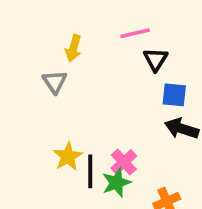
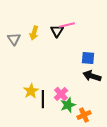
black triangle: (156, 59) -> (57, 31), moved
gray triangle: (55, 82) -> (14, 39), moved
green star: (116, 183) -> (68, 105), moved

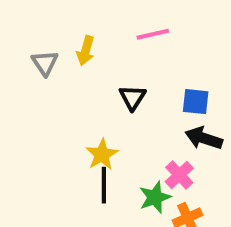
black triangle: (57, 31) -> (132, 97), moved
yellow star: (31, 91) -> (102, 155), moved
pink cross: (61, 94) -> (179, 175), moved

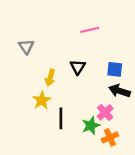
yellow arrow: (86, 51) -> (50, 78), moved
yellow star: (102, 155) -> (42, 100), moved

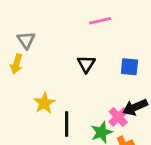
yellow arrow: (50, 78) -> (16, 64), moved
black arrow: (119, 91) -> (135, 107), moved, turned -42

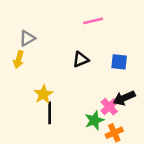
gray triangle: (26, 40) -> (27, 38), turned 35
black triangle: (86, 64) -> (81, 59), turned 35
black line: (67, 124) -> (50, 113), moved

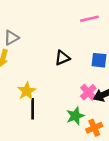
pink line: (93, 21) -> (89, 19), moved
pink cross: (109, 107) -> (88, 92), moved

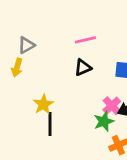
pink line: (89, 19) -> (85, 40), moved
green star: (75, 116) -> (104, 121), moved

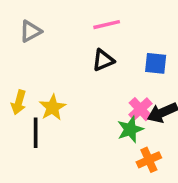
yellow arrow: (17, 67) -> (19, 102), moved
black line: (50, 124) -> (36, 133), moved

